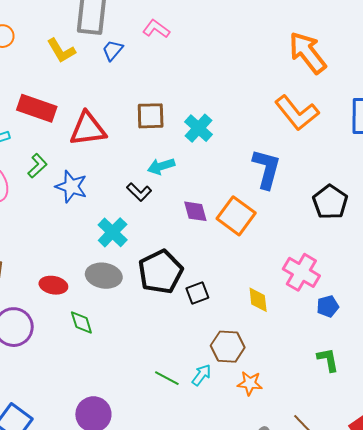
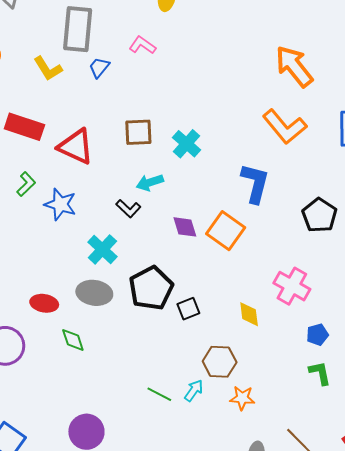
red triangle: (88, 129) -> (76, 147), turned 33
blue pentagon: (328, 306) -> (317, 335), moved

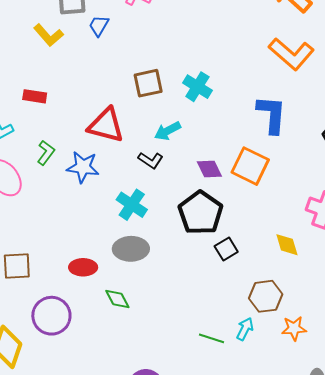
red rectangle: (24, 127) -> (35, 96), size x0.6
red triangle: (76, 147) -> (106, 125), moved
black pentagon: (151, 288) -> (200, 213), moved

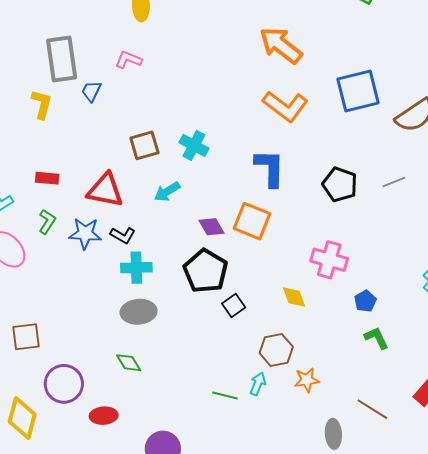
yellow L-shape: (48, 35) -> (42, 104), turned -120
red rectangle: (35, 96) -> (47, 178), moved
black L-shape: (151, 160) -> (123, 235), moved
cyan cross: (132, 205) -> (136, 268), turned -32
red ellipse: (83, 267) -> (104, 416), moved

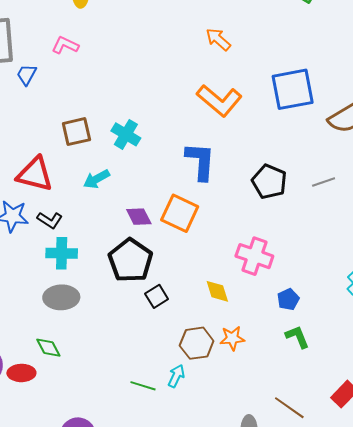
orange arrow: (281, 45) -> (218, 39), size x0.6
orange star: (307, 380) -> (232, 338), moved
red ellipse: (104, 416) -> (21, 373), moved

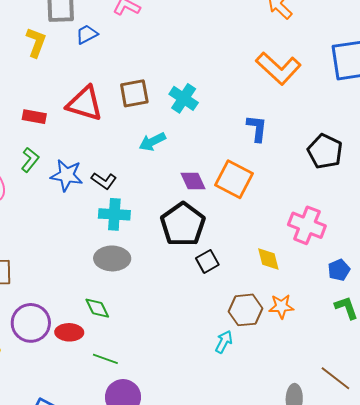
blue trapezoid: (27, 75) -> (87, 34), turned 30
blue L-shape: (200, 161) -> (257, 128), size x0.7
red triangle: (35, 174) -> (85, 103), moved
green line: (143, 386) -> (105, 359), moved

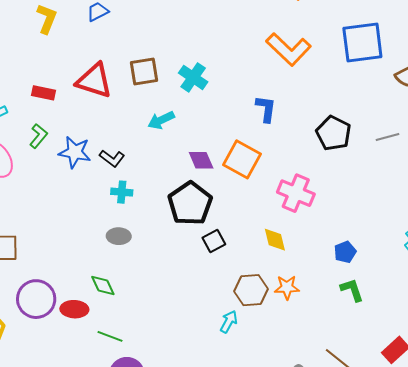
cyan cross: (114, 214) -> (122, 192), size x0.7
pink cross: (307, 225) -> (296, 193), moved
gray ellipse: (112, 258) -> (119, 236), size x0.7

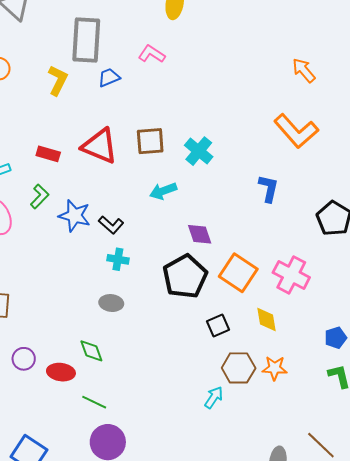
orange square: (242, 159) -> (238, 273), moved
black square: (214, 241) -> (218, 326), moved
purple circle: (36, 299) -> (24, 359), size x0.6

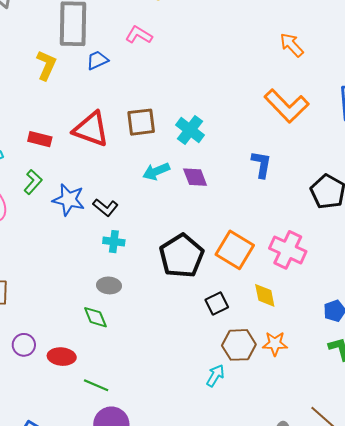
purple diamond: (200, 234) -> (195, 177), moved
green diamond: (91, 351) -> (95, 317), moved

